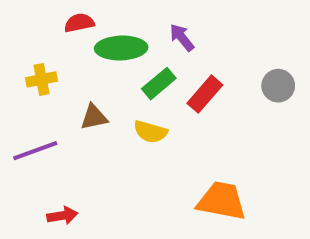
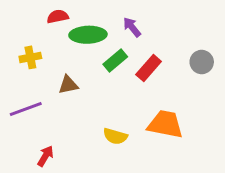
yellow semicircle: (150, 132) -> (115, 136), moved
orange trapezoid: (222, 201) -> (165, 124), moved
red arrow: (62, 216) -> (45, 156), turned -50

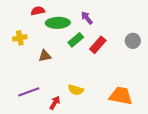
purple line: (26, 109) -> (29, 92), moved
orange trapezoid: (165, 124) -> (121, 96), moved
red arrow: (45, 156) -> (55, 103), moved

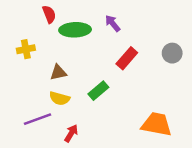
red semicircle: (38, 11) -> (49, 14), turned 80
green rectangle: (76, 40) -> (98, 91), moved
yellow semicircle: (76, 90) -> (59, 98), moved

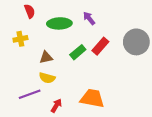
red semicircle: (49, 14) -> (30, 11), moved
gray circle: (172, 53) -> (136, 42), size x1.6
green rectangle: (98, 91) -> (78, 52), moved
orange trapezoid: (157, 124) -> (92, 98), moved

